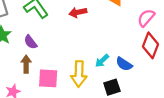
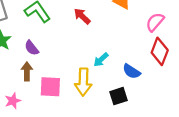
red arrow: (78, 12) -> (82, 16), turned 56
cyan arrow: (102, 61) -> (101, 60), moved

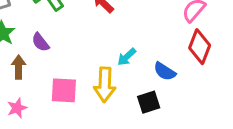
brown arrow: (27, 71) -> (19, 67), moved

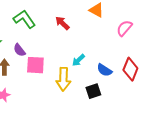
red diamond: (200, 47) -> (130, 69), moved
pink square: (64, 90) -> (35, 65), moved

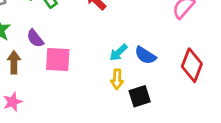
blue semicircle: (104, 70) -> (145, 55), moved
yellow arrow: (63, 79) -> (117, 79), moved, size x0.6

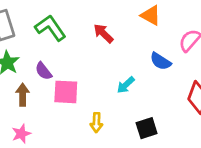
blue semicircle: (145, 55) -> (160, 61), moved
yellow arrow: (117, 79) -> (96, 123), moved

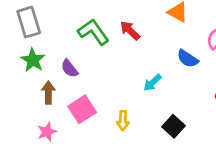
green L-shape: (50, 28) -> (93, 32), moved
pink square: (66, 92) -> (82, 109), moved, turned -36
black square: (147, 128) -> (174, 126), turned -30

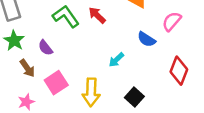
brown arrow: (48, 92) -> (27, 68), turned 144
yellow arrow: (123, 121) -> (91, 92), size x1.6

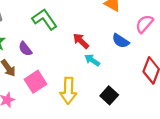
red arrow: (97, 15) -> (81, 41), moved
cyan arrow: (116, 60) -> (92, 60), turned 77

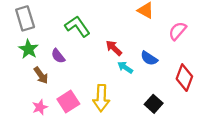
blue semicircle: (121, 41) -> (149, 58), moved
pink square: (35, 82) -> (68, 101), moved
black square: (109, 95) -> (154, 104), moved

